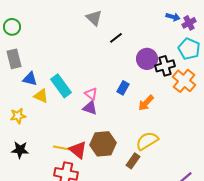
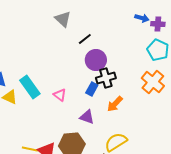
purple cross: (189, 23) -> (158, 24), turned 32
purple circle: (147, 59) -> (96, 60), moved
black cross: (165, 66) -> (106, 78), moved
purple triangle: (90, 108) -> (87, 117), moved

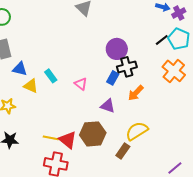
purple cross: (158, 24) -> (179, 13), turned -32
black line: (85, 39) -> (162, 40), moved
cyan rectangle: (30, 87) -> (51, 76), size x0.6

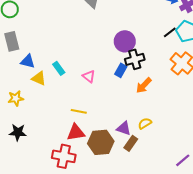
purple triangle: (108, 106) -> (124, 128), moved
yellow semicircle: (137, 131) -> (145, 123), size x0.6
brown hexagon: (93, 134) -> (101, 142), moved
yellow line: (51, 138) -> (79, 111), moved
red triangle: (68, 140) -> (76, 132), turned -48

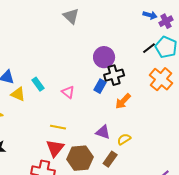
purple triangle: (124, 128) -> (103, 132), moved
red triangle: (76, 132) -> (55, 148), turned -42

